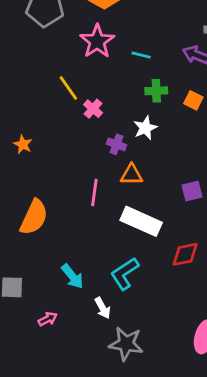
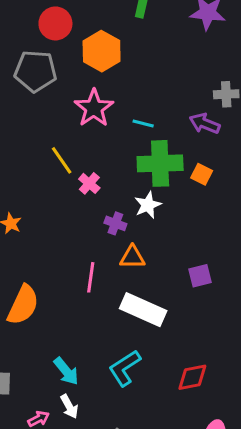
green cross: (156, 91) -> (160, 163), size x1.8
red diamond: (185, 254) -> (192, 377), moved
white arrow: (103, 308) -> (69, 406), moved

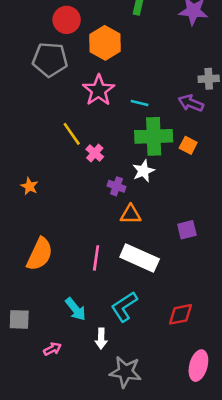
pink line: (91, 277) -> (96, 258), moved
white arrow: (69, 406) -> (101, 339), moved, turned 30

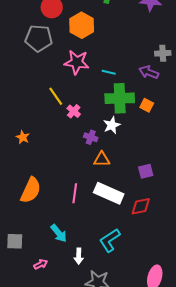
pink star: (99, 90) -> (77, 62), turned -30
cyan L-shape: (124, 307) -> (110, 240), moved
red diamond: (181, 314) -> (141, 206), moved

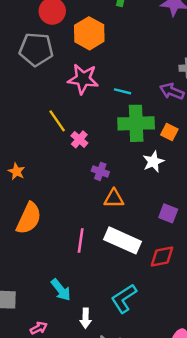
white star: (112, 125) -> (153, 162), moved
purple square: (146, 171) -> (168, 213), turned 35
orange semicircle: (31, 190) -> (29, 218), moved

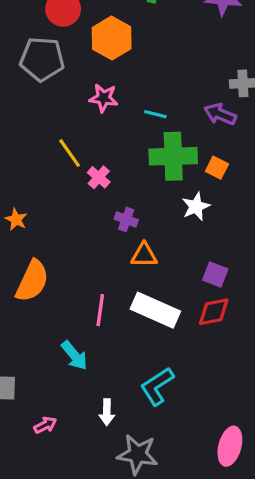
pink star: (83, 79) -> (104, 98), size x0.7
red diamond: (162, 257) -> (214, 312), moved
cyan arrow: (61, 290) -> (74, 355), moved

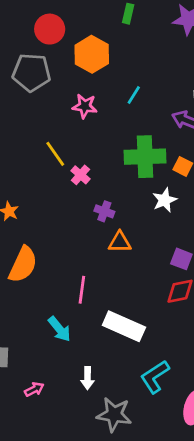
cyan line: (155, 114) -> (134, 95), moved, turned -72
white rectangle: (155, 310) -> (124, 326), moved
cyan L-shape: (157, 386) -> (155, 377), moved

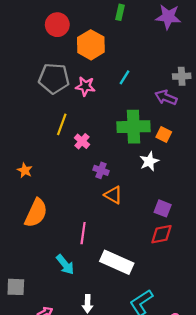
gray pentagon: (31, 73) -> (54, 78), moved
yellow line: (55, 154) -> (62, 124), turned 55
orange triangle: (120, 242) -> (113, 195), turned 30

